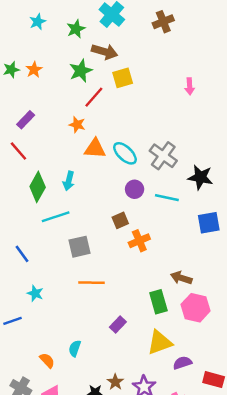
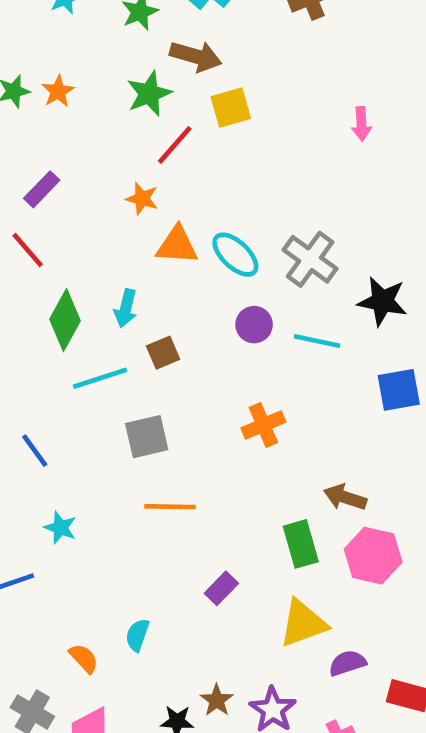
brown square: (120, 220) -> (163, 353), moved

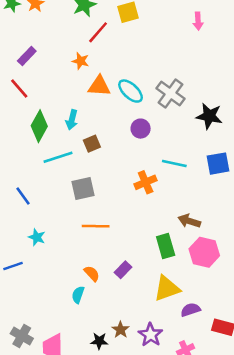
cyan line: (317, 341) -> (174, 164), moved
orange semicircle: (84, 658) -> (92, 274), moved

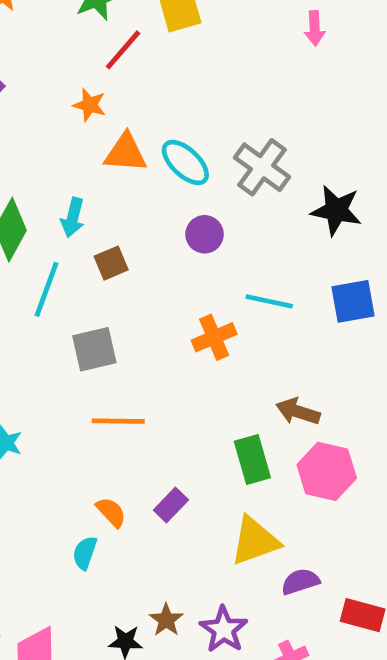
cyan line: (58, 157) -> (46, 289), turned -52

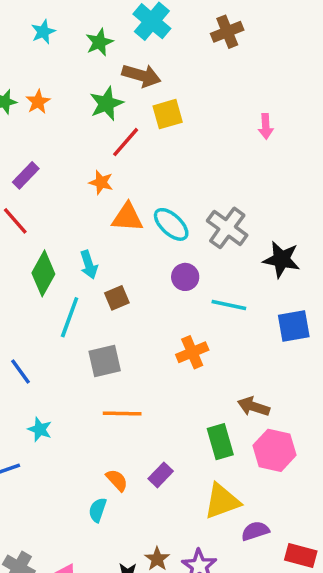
cyan arrow: (73, 218) -> (89, 265), turned -32
cyan line: (269, 301) -> (229, 305), moved

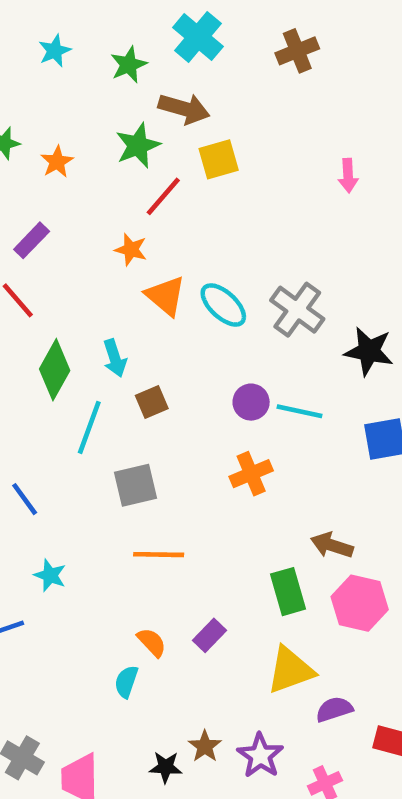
orange star: (38, 102) -> (57, 162), moved
orange triangle: (127, 217) -> (166, 296), turned 36
purple circle: (185, 277) -> (251, 402), moved

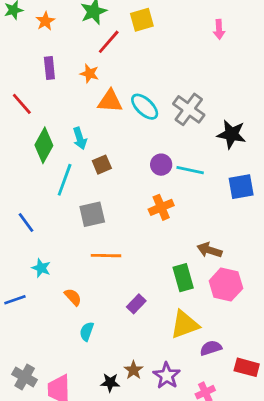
purple rectangle: (32, 240) -> (49, 68), moved, turned -50
orange triangle: (166, 296) -> (110, 101), turned -36
orange semicircle: (152, 642) -> (73, 297), moved

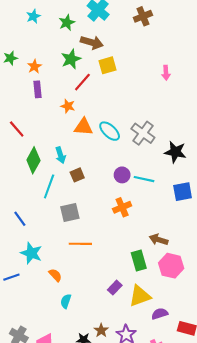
purple rectangle: (49, 68) -> (38, 89), moved
cyan star: (41, 268) -> (31, 253), size x1.5
purple rectangle: (136, 304) -> (115, 288), moved

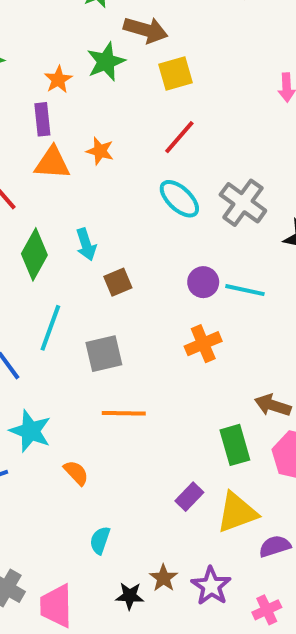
orange star: (34, 66) -> (58, 80), moved
red line: (82, 82) -> (179, 137), moved
orange triangle: (83, 127) -> (52, 163), moved
cyan line: (49, 186) -> (50, 328), moved
cyan semicircle: (66, 301) -> (100, 540), moved

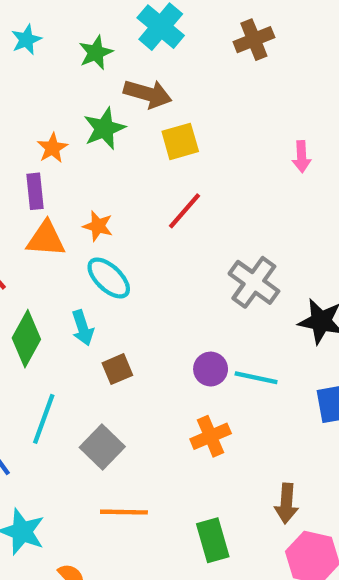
cyan ellipse: (179, 199) -> (109, 278), moved
gray square: (104, 354) -> (102, 447), turned -33
brown arrow: (273, 405) -> (286, 503), turned -104
green rectangle: (235, 445) -> (213, 540), moved

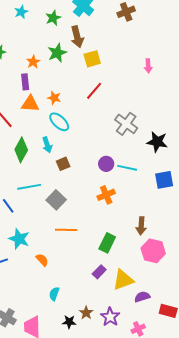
brown arrow: (148, 94) -> (77, 37), turned 60
cyan line: (44, 419) -> (29, 187), turned 60
green rectangle: (213, 540) -> (107, 243), turned 42

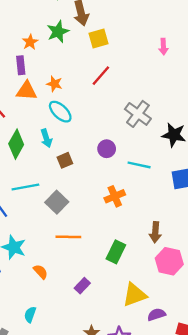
purple circle: (106, 164) -> (107, 149), moved
purple rectangle: (99, 272) -> (82, 286), moved
cyan semicircle: (54, 294) -> (30, 315), moved

